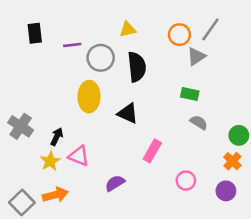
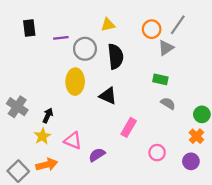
pink triangle: (79, 156) -> (73, 141), moved

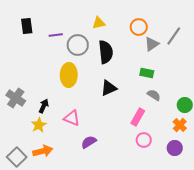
gray line: (178, 25) -> (174, 36), moved
black triangle: (108, 96) -> (109, 88), moved, turned -48
pink rectangle: (129, 127) -> (138, 117), moved
pink triangle: (73, 141) -> (72, 118), moved

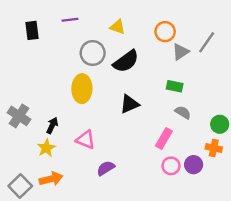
yellow triangle: (99, 23) -> (118, 27), turned 32
purple line: (56, 35) -> (70, 20), moved
black semicircle: (106, 52) -> (126, 61), turned 60
orange cross: (180, 125) -> (214, 148), turned -32
purple circle: (175, 148) -> (194, 165), moved

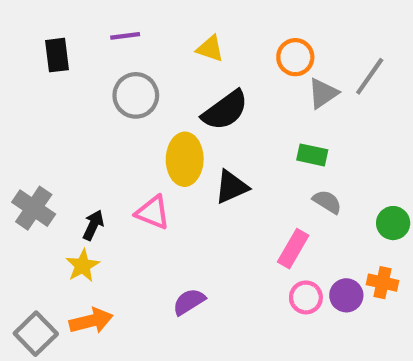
gray circle: (93, 53) -> (136, 95), moved
yellow ellipse: (82, 89) -> (185, 159), moved
pink triangle: (86, 140) -> (153, 212), moved
orange cross: (214, 148) -> (382, 283), moved

